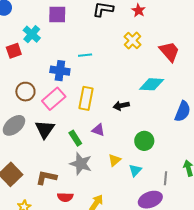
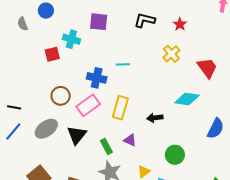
cyan cross: (32, 34) -> (71, 39), turned -30

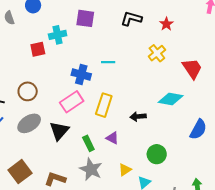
cyan cross: (71, 39) -> (58, 35), turned -30
brown circle: (61, 96) -> (28, 91), moved

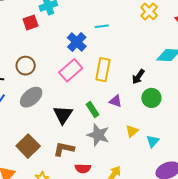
blue cross: (81, 74) -> (77, 42), turned 36
black arrow: (138, 116) -> (138, 77), turned -42
black triangle: (59, 131) -> (63, 115), moved
green circle: (157, 154) -> (151, 98), moved

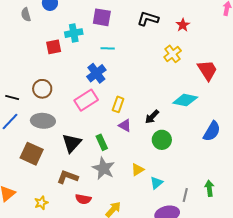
cyan line: (102, 26) -> (108, 48), moved
yellow rectangle: (103, 70) -> (118, 104), size x0.7
gray ellipse: (31, 97) -> (43, 121), turned 35
purple triangle: (116, 101) -> (125, 126), moved
brown square: (28, 146) -> (32, 154), moved, turned -30

